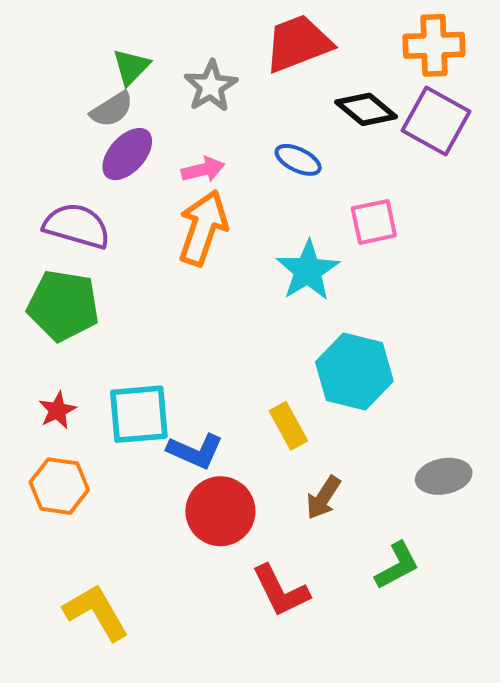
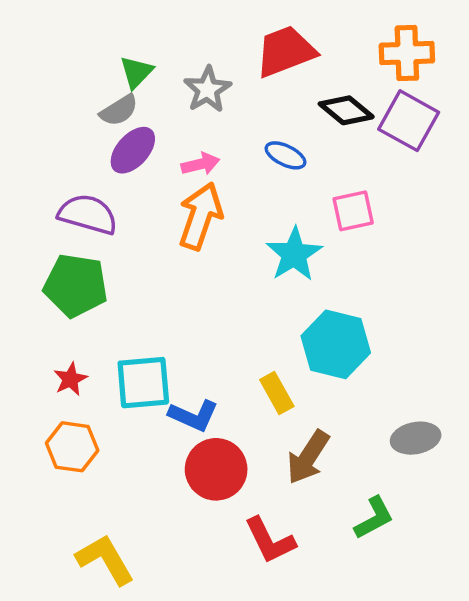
brown arrow: (323, 498) -> (308, 457), size x1.4

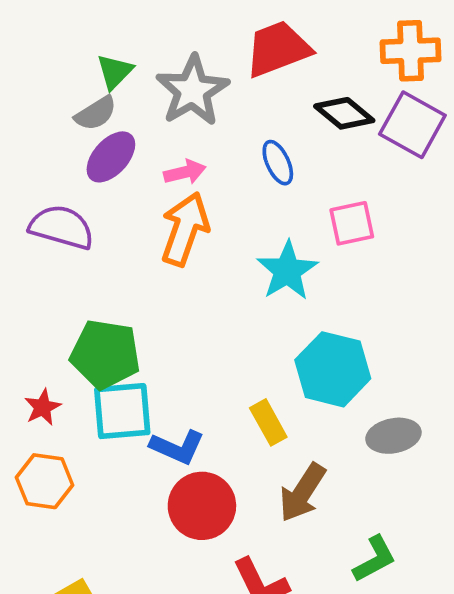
gray star: (207, 89) -> (192, 91), size x1.4
blue ellipse: (285, 155) -> (278, 163), turned 39
green pentagon: (76, 285) -> (105, 354), moved
gray ellipse: (416, 438) -> (393, 436), moved

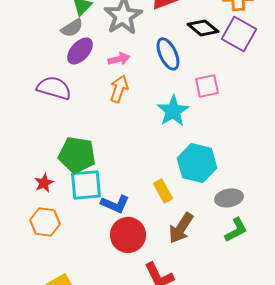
blue ellipse: (278, 163) -> (168, 54), size x1.4
orange arrow: (185, 229) -> (119, 89), size x0.7
green L-shape: (375, 559) -> (236, 230), moved

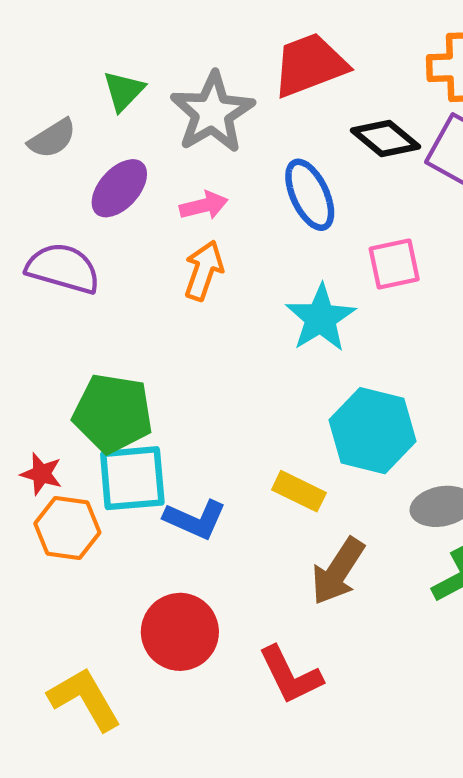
gray semicircle: (72, 28) -> (52, 138), moved
red star: (44, 183) -> (41, 474), turned -30
yellow rectangle: (163, 191) -> (299, 491), turned -35
orange hexagon: (45, 222) -> (67, 528), moved
red circle: (128, 235) -> (180, 632), moved

